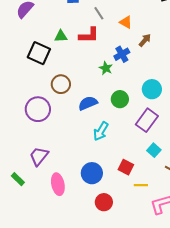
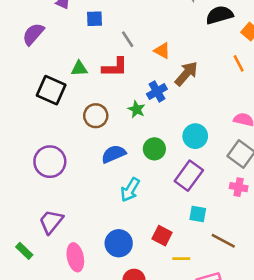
brown arrow: (145, 40) -> (186, 74), size x1.5
brown circle: (61, 84) -> (96, 116), moved
cyan square: (154, 150) -> (198, 214), turned -32

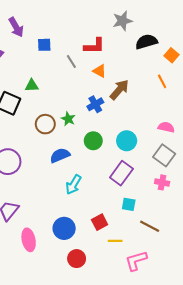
red L-shape: (115, 67) -> (94, 46), moved
green star: (137, 109) -> (68, 119), moved
green circle: (154, 149) -> (93, 141), moved
red square: (162, 236) -> (100, 222), turned 35

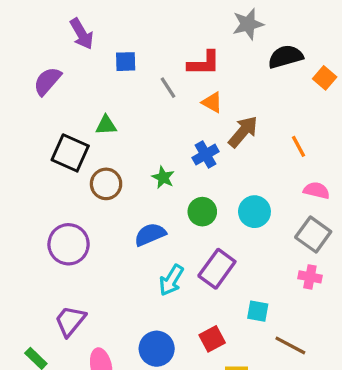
orange line: (162, 81) -> (299, 146), moved
brown circle: (45, 124) -> (106, 184), moved
purple rectangle: (121, 173) -> (217, 269), moved

